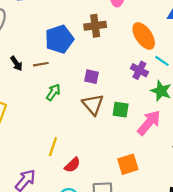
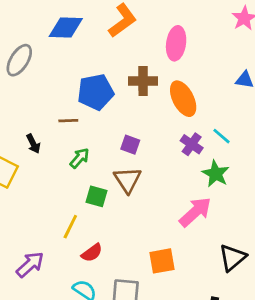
orange ellipse: (144, 36) -> (183, 99), moved
black arrow: (16, 63) -> (33, 144), moved
green square: (121, 110) -> (96, 196), moved

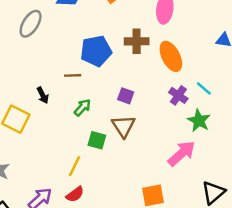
red semicircle: (92, 253) -> (75, 194), moved

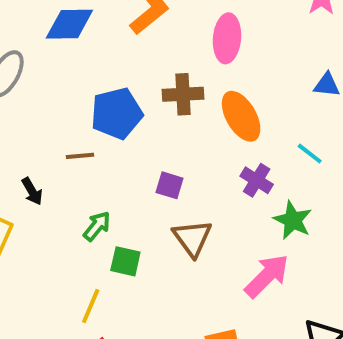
cyan line: (204, 88) -> (310, 154), moved
green arrow: (82, 107) -> (97, 226), moved
brown triangle: (123, 126) -> (192, 238), moved

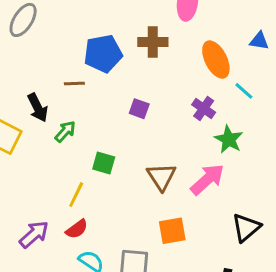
orange ellipse: (241, 116) -> (216, 60), moved
black arrow: (32, 191) -> (38, 108), size x1.4
green arrow: (97, 226) -> (65, 131), moved
brown triangle: (192, 238) -> (161, 177), moved

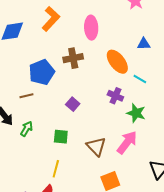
purple square: (139, 109) -> (73, 104), turned 32
green square: (104, 163) -> (61, 137), moved
yellow line: (76, 195) -> (56, 169), moved

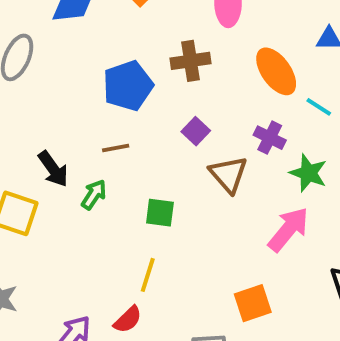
brown line: (26, 96) -> (116, 148), moved
purple square: (73, 104) -> (196, 131), moved
brown triangle: (96, 146) -> (228, 174), moved

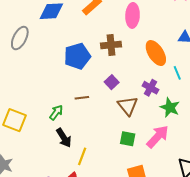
cyan line: (319, 107) -> (177, 73), turned 32
brown line: (116, 148) -> (82, 98), moved
black arrow: (53, 169) -> (64, 138), moved
green square: (160, 213) -> (128, 139), moved

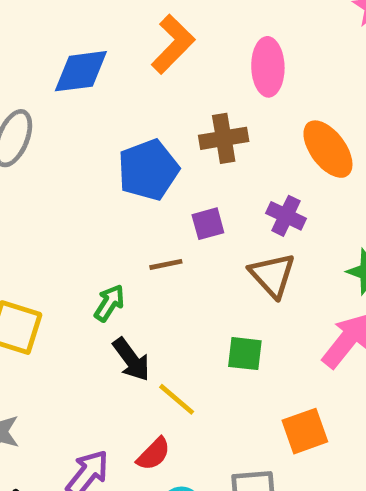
purple square: (112, 82) -> (208, 224), moved, turned 32
purple cross: (151, 88) -> (286, 216), moved
green square: (128, 139) -> (245, 354), moved
yellow line: (82, 156) -> (177, 399), turned -66

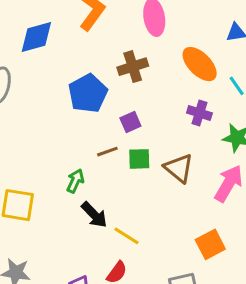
purple cross: (286, 216) -> (199, 113), moved
brown triangle: (272, 275) -> (179, 168), moved
green square: (245, 354) -> (139, 159), moved

